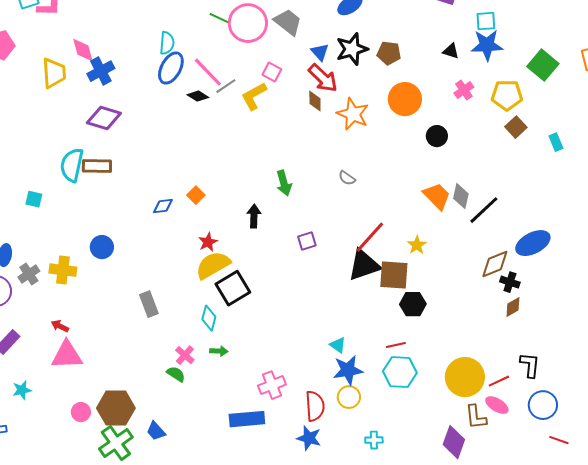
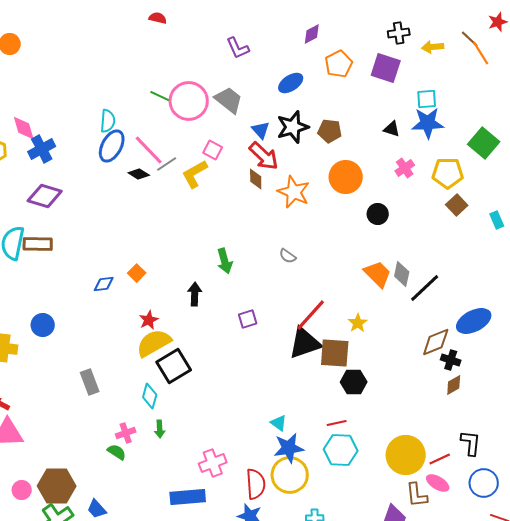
green arrow: (219, 351) -> (160, 429), turned 84
pink cross: (185, 355) -> (126, 433), turned 30
yellow circle: (349, 397) -> (290, 475), size x1.6

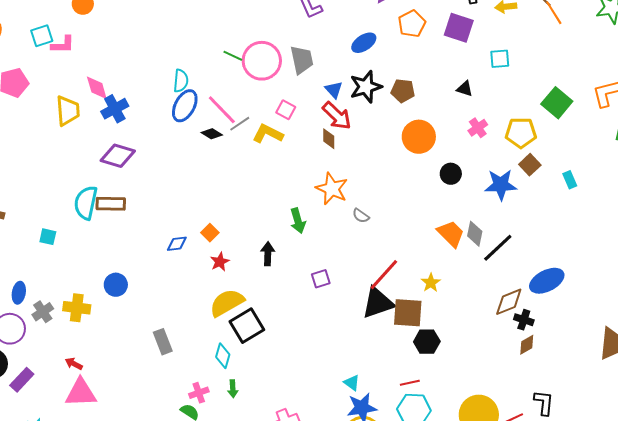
gray trapezoid: (229, 100) -> (302, 60), turned 40
blue star: (428, 123) -> (501, 185), moved
yellow L-shape: (195, 174) -> (268, 134), turned 56
orange star: (294, 192) -> (332, 189), moved
red star: (149, 320) -> (220, 262), moved

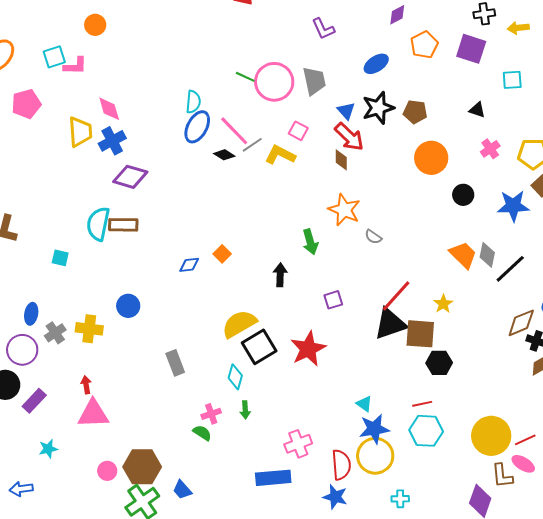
blue cross: (115, 109) -> (112, 141), moved
red star: (220, 262) -> (308, 349), moved, size x1.8
red arrow: (74, 364) -> (86, 385), turned 54

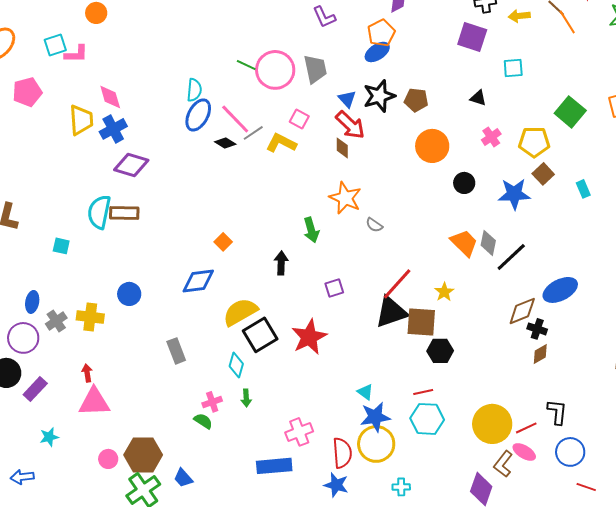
orange pentagon: (424, 45) -> (381, 33), moved
blue diamond: (189, 265) -> (198, 281), moved, size x1.6
brown L-shape: (502, 476) -> (503, 464), turned 44

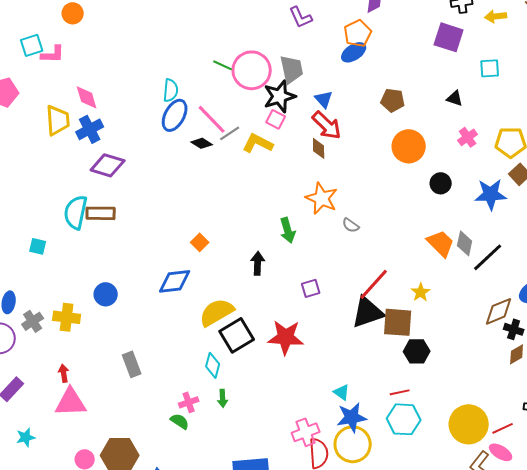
black star: (379, 96) -> (280, 96), moved
red star: (309, 337) -> (286, 337), turned 30
gray rectangle: (176, 351) -> (132, 364), moved
pink cross: (299, 432) -> (306, 432), moved

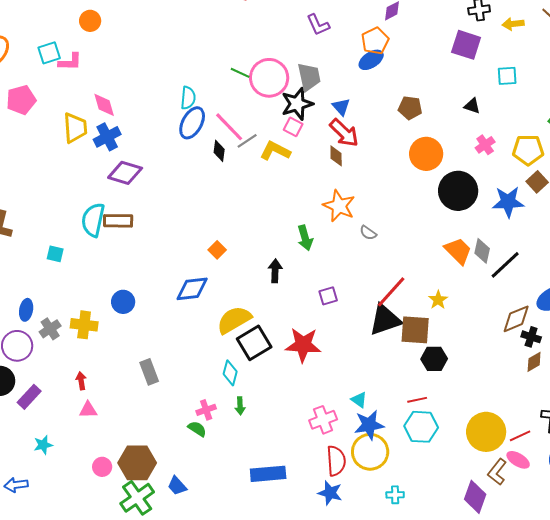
black diamond: (202, 143) -> (219, 151), turned 65
black circle: (441, 183) -> (458, 191), size x1.8
pink triangle: (71, 402) -> (88, 410), size x0.6
pink cross: (306, 432) -> (323, 420), moved

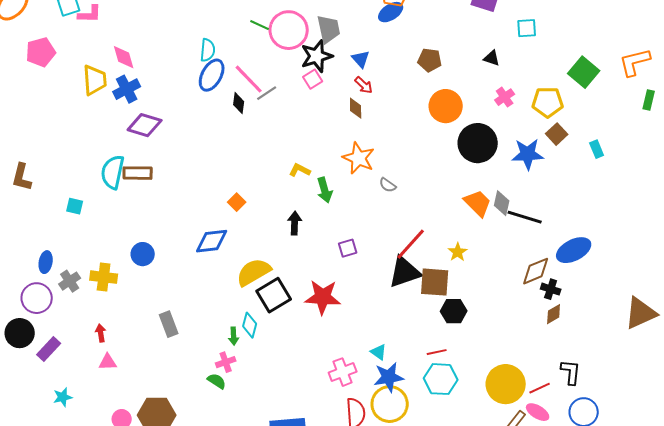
pink square: (293, 127) -> (313, 79), turned 30
red arrow: (344, 133) -> (364, 85), size x0.6
yellow L-shape: (275, 151) -> (300, 170), moved, size x0.7
black line: (505, 265) -> (525, 217), turned 60
green arrow: (240, 406) -> (234, 336), moved

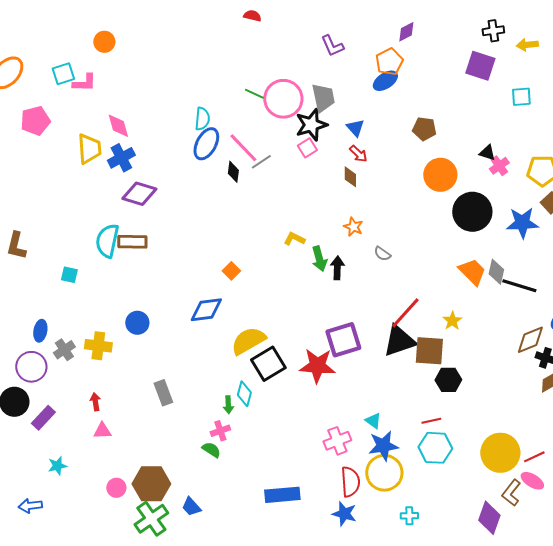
black triangle: (492, 58) -> (487, 153), moved
orange star: (359, 158) -> (353, 227), size x0.6
black arrow: (295, 223) -> (337, 268), moved
purple square: (348, 248) -> (343, 340), moved, size x1.8

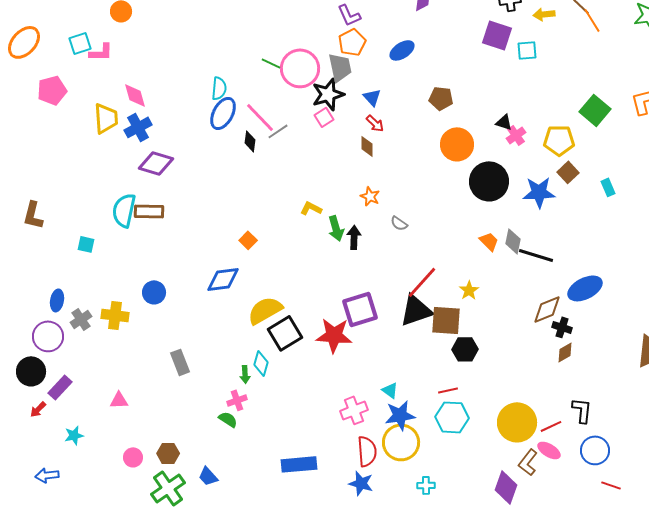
orange pentagon: (389, 62) -> (352, 42), moved
cyan square: (521, 97) -> (527, 50), moved
orange trapezoid: (472, 272) -> (489, 241), size x0.7
red arrow: (95, 402) -> (38, 409), moved, turned -126
brown hexagon: (151, 484) -> (168, 453), size x0.6

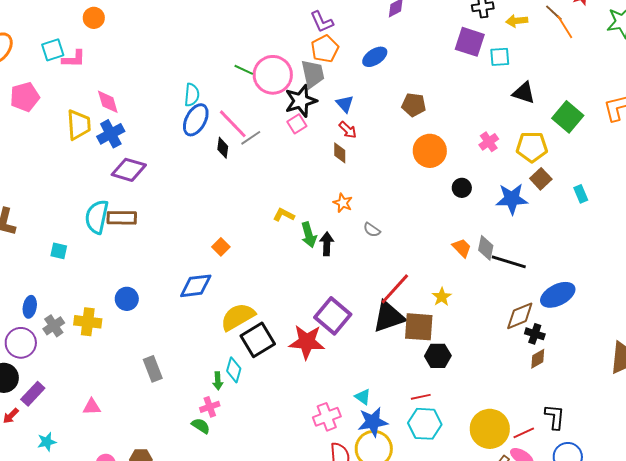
black triangle: (504, 122) -> (524, 93), moved, size x1.4
black circle: (489, 181) -> (462, 188), size x0.5
purple square: (360, 309) -> (333, 316), turned -33

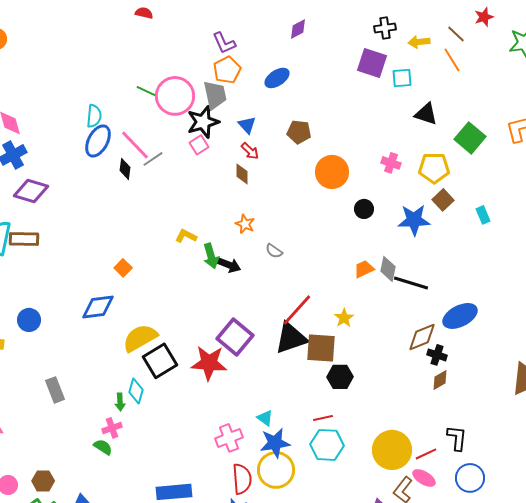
orange line: (565, 27) -> (452, 60), moved
brown pentagon: (414, 105) -> (299, 132), moved
pink cross: (489, 142) -> (391, 163), turned -36
black arrow: (327, 244) -> (229, 265), turned 110
orange trapezoid: (462, 248) -> (364, 269), turned -70

